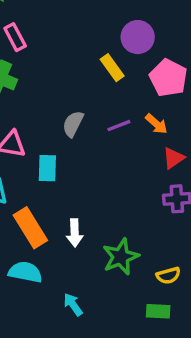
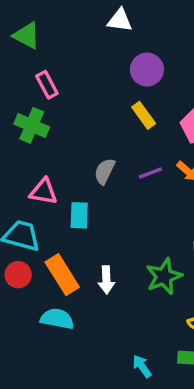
purple circle: (138, 37) -> (147, 70), moved
green star: (121, 257) -> (164, 276), moved
cyan arrow: (73, 304) -> (142, 366), moved

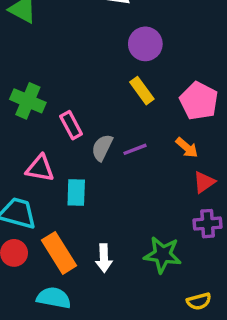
pink rectangle: (47, 85) -> (71, 125), moved
purple line: (150, 173) -> (135, 149), moved
green star: (164, 276) -> (163, 255), turned 30

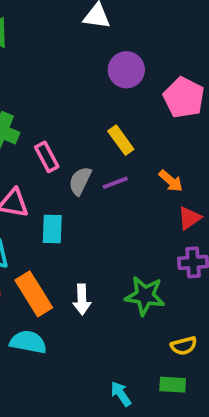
yellow rectangle: (142, 91) -> (121, 140), moved
pink pentagon: (199, 101) -> (184, 98), moved

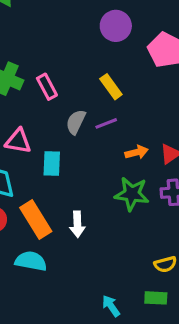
pink rectangle: (47, 157) -> (47, 87), moved
orange arrow: (171, 181) -> (137, 152), moved, turned -55
green star: (145, 296) -> (132, 194), moved

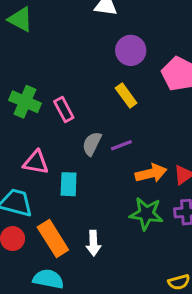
yellow rectangle: (111, 87) -> (126, 96), moved
orange arrow: (137, 152) -> (151, 173), size x1.4

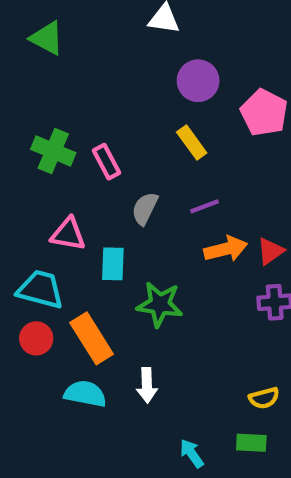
purple line: (121, 145) -> (204, 206), moved
green star: (146, 214) -> (160, 304), moved
white arrow: (93, 243) -> (147, 385), moved

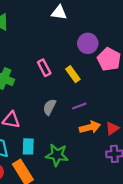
purple circle: (198, 81) -> (88, 43), moved
pink rectangle: (106, 162) -> (44, 68), moved
cyan rectangle: (113, 264) -> (28, 146), moved

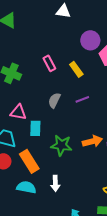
orange arrow: (90, 127) -> (92, 141), moved
cyan rectangle: (28, 146) -> (35, 128), moved

